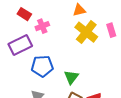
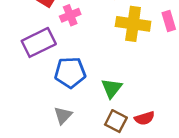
yellow cross: (86, 32) -> (133, 24), turned -30

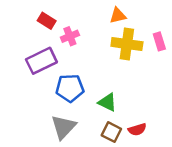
green triangle: (112, 88) -> (107, 102), turned -42
gray triangle: (63, 115) -> (63, 127), size x1.5

